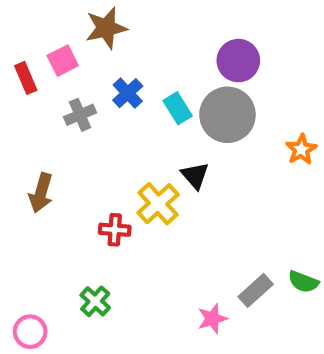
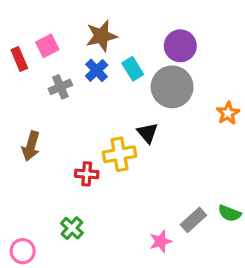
brown star: (106, 28) -> (101, 36), moved
cyan rectangle: (178, 108) -> (133, 69), moved
yellow cross: (158, 204) -> (120, 154), turned 32

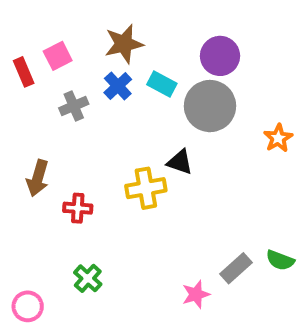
cyan rectangle: (133, 69) -> (162, 84), turned -30
black triangle: (147, 133) -> (180, 162), turned -30
red cross: (87, 174) -> (78, 208), moved

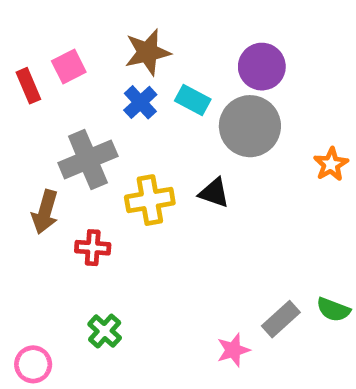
gray cross: (74, 106) -> (88, 160), moved, size x1.6
yellow cross: (146, 188) -> (150, 200), moved

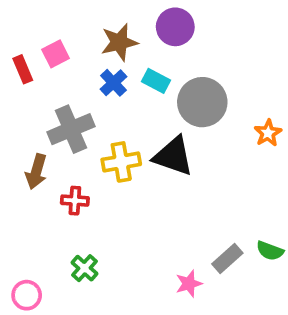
purple circle: (262, 67) -> (175, 27), moved
black triangle: (214, 193) -> (173, 156), size x1.6

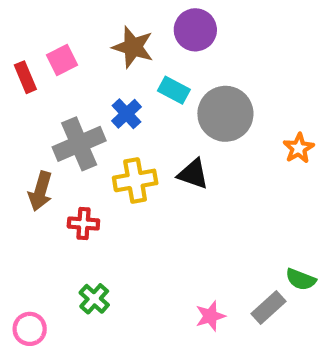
brown star: (119, 42) -> (133, 47), turned 30
blue cross: (113, 83) -> (126, 114), moved
black triangle: (173, 156) -> (193, 174), size x0.7
gray rectangle: (227, 258) -> (268, 307), moved

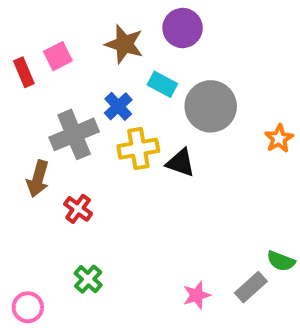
yellow cross: (135, 180) -> (138, 149), moved
red cross: (83, 223) -> (78, 209), turned 32

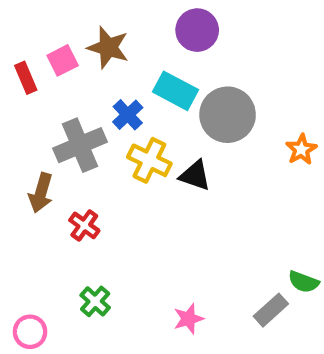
brown star: (124, 44) -> (108, 47), moved
cyan rectangle: (162, 84) -> (175, 91), size x1.4
yellow cross: (138, 149) -> (149, 160), turned 36
pink star: (197, 295) -> (188, 319), moved

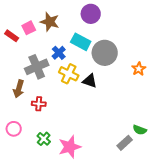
red rectangle: (26, 78) -> (12, 36), turned -32
red cross: (84, 225) -> (39, 104), turned -32
pink star: (188, 319) -> (70, 147), moved, size x1.6
pink circle: (30, 332) -> (14, 129), moved

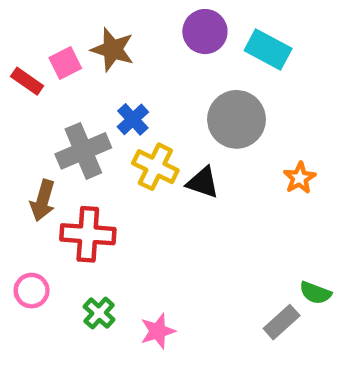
cyan rectangle: (81, 42) -> (268, 50), moved
orange star: (139, 69) -> (300, 178), moved
red cross: (39, 104) -> (88, 234), size x1.6
pink star: (70, 147) -> (158, 331), size x0.7

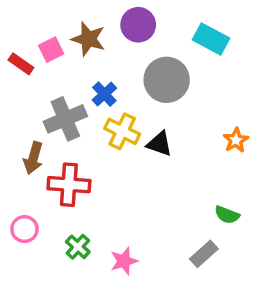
purple circle: (205, 32) -> (138, 25), moved
gray circle: (237, 119) -> (167, 80), moved
green semicircle: (315, 293) -> (227, 215), moved
gray rectangle: (282, 322) -> (204, 254), moved

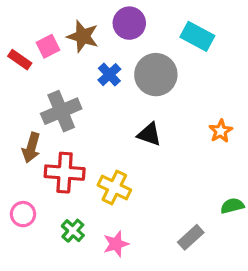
blue cross: (104, 94) -> (109, 75), moved
yellow cross: (122, 131) -> (114, 187), moved
green semicircle: (227, 215) -> (232, 206), moved, turned 145

